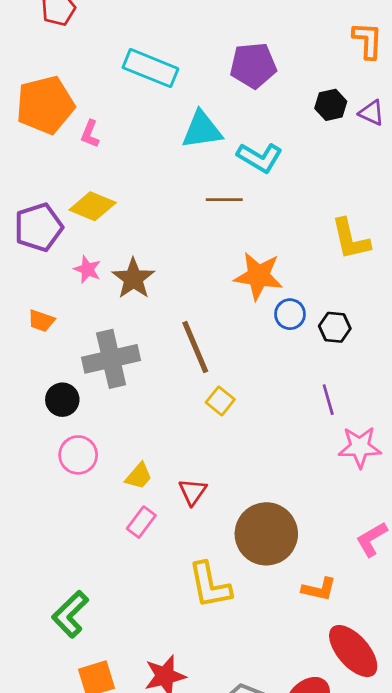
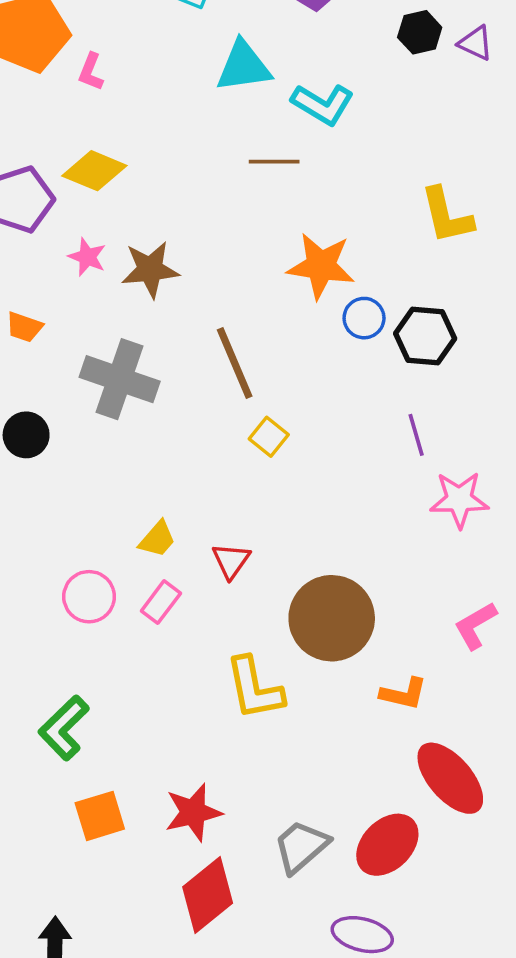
brown star: (133, 279) -> (150, 270), turned 30
black hexagon: (335, 327) -> (425, 336), size x1.4
gray cross: (111, 359) -> (120, 379), turned 32
black circle: (62, 400) -> (26, 435), moved
pink circle: (78, 455) -> (89, 597), moved

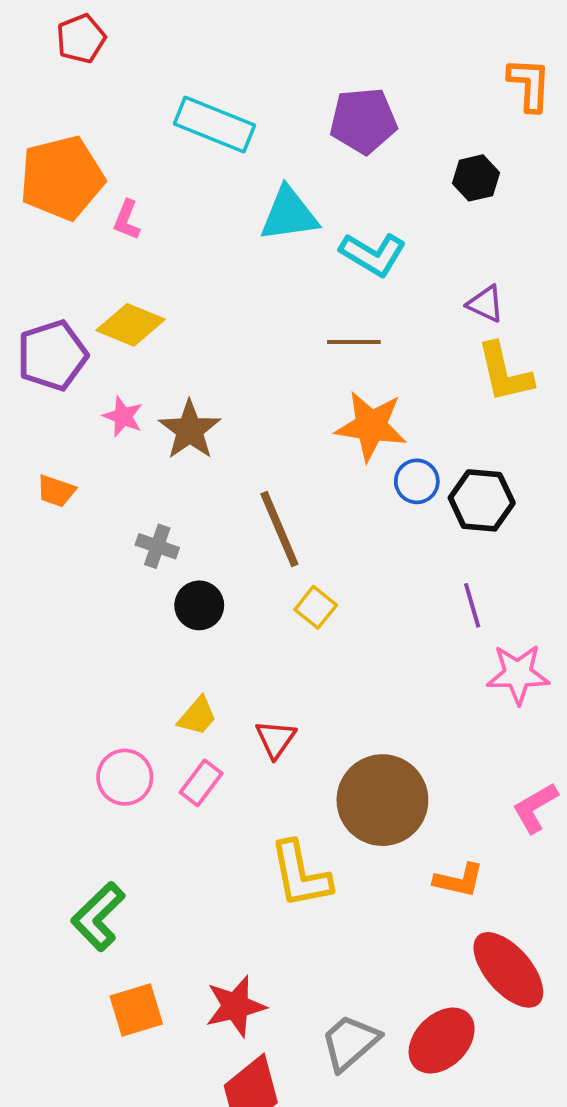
purple triangle: (475, 43) -> (486, 304), moved
brown line: (274, 162) -> (354, 342), moved
brown star: (150, 270) -> (190, 430), turned -30
gray cross: (120, 379) -> (157, 546), size x0.5
black circle: (26, 435) -> (199, 605), moved

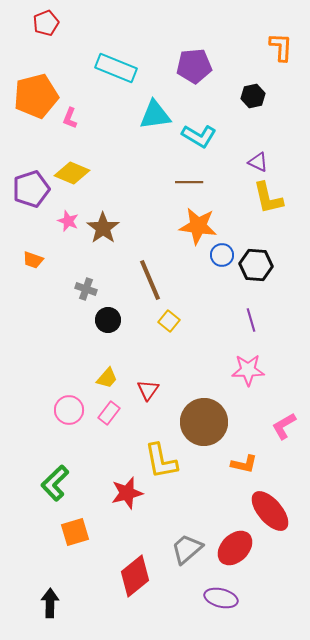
pink star: (518, 674) -> (248, 370), moved
red star: (236, 1006) -> (127, 493), moved

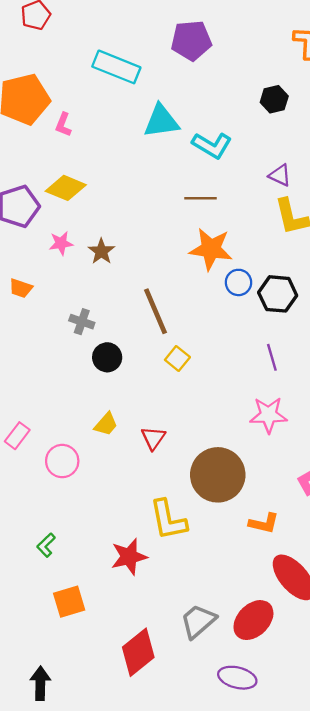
purple pentagon: (194, 66) -> (191, 40), moved
pink star: (68, 221) -> (61, 243), turned -30
brown star: (103, 228) -> (101, 251), size x0.7
pink rectangle: (109, 413) -> (17, 436), moved
green L-shape: (55, 483) -> (46, 545), size x0.6

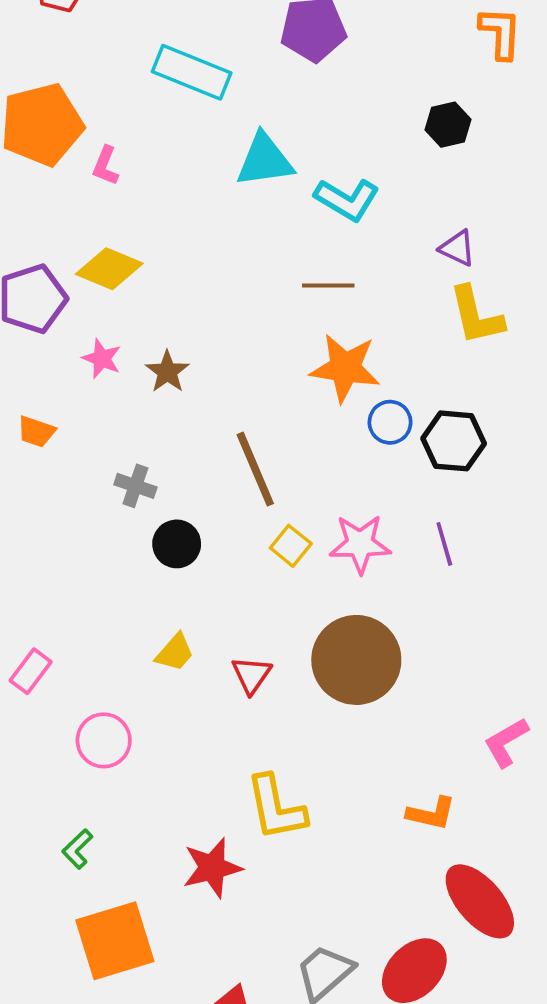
pink star: (61, 243) -> (102, 359), turned 30
pink star: (268, 415) -> (360, 544), moved
pink circle: (62, 461) -> (104, 740), moved
brown circle: (218, 475) -> (356, 660), moved
orange square: (69, 602) -> (115, 941), size x1.5

